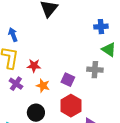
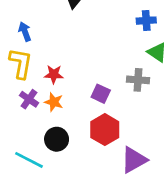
orange star: (43, 86) -> (54, 102), moved

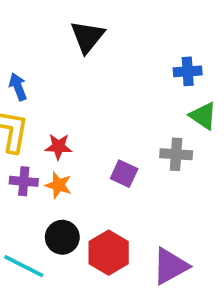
purple cross: (29, 99) -> (24, 181), turned -30
red hexagon: (105, 130) -> (109, 253), moved

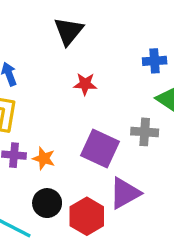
red star: (58, 147) -> (85, 84), moved
purple square: (124, 174) -> (100, 148), size x1.6
purple triangle: (170, 266) -> (125, 193), moved

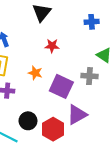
blue cross: (155, 61) -> (92, 22), moved
orange star: (44, 158) -> (35, 73), moved

